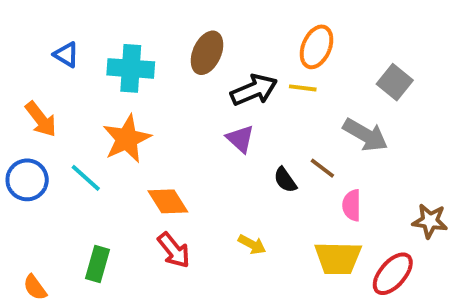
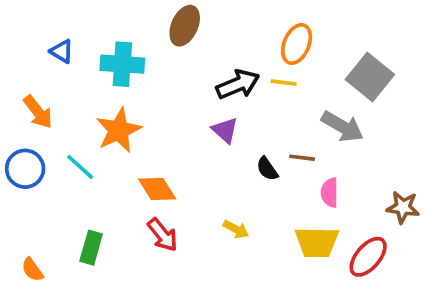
brown ellipse: (207, 53) -> (185, 26), moved
gray square: (395, 82) -> (370, 77), size x1.4
brown line: (322, 168) -> (302, 158), turned -30

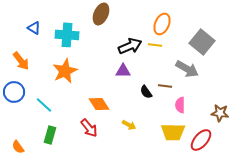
purple triangle: (225, 130) -> (123, 71), turned -42
cyan line: (80, 167) -> (44, 105), moved
orange diamond: (157, 189) -> (99, 104), moved

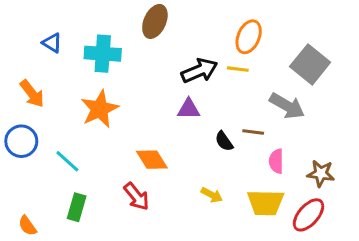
brown star: (220, 113) -> (321, 173), moved
yellow arrow: (129, 125) -> (212, 195), moved

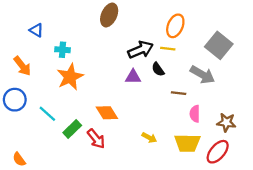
cyan cross: (103, 54) -> (62, 50), moved, size x0.6
black semicircle: (224, 141) -> (158, 69), moved
green rectangle: (77, 207) -> (72, 129), moved, turned 30

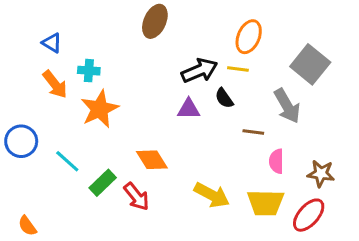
orange arrow: (22, 66) -> (55, 84), moved
gray arrow: (202, 75) -> (287, 106), turned 30
yellow arrow: (149, 138) -> (212, 195), size x1.6

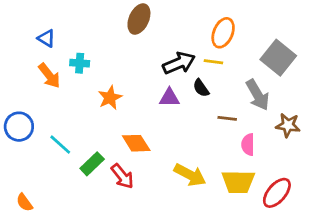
orange star: (100, 109) -> (110, 98), moved, size x0.7
brown star: (321, 174) -> (288, 125), moved

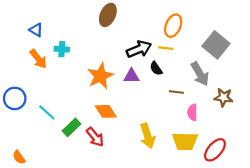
orange star: (110, 98) -> (100, 76), moved, size x1.4
yellow arrow: (190, 175) -> (147, 136), turned 45

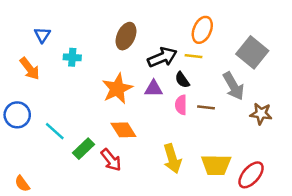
brown ellipse: (108, 15) -> (126, 36), moved
blue triangle: (36, 30) -> (42, 35), turned 32
orange arrow: (38, 59) -> (30, 69), moved
pink semicircle: (192, 112) -> (181, 105), moved

